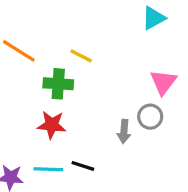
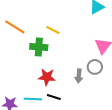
red star: (52, 125) -> (47, 77), moved

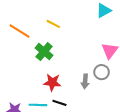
yellow line: (53, 30) -> (53, 24), moved
green cross: (39, 47) -> (44, 52), turned 36

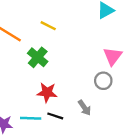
gray arrow: (85, 81) -> (85, 108), moved, turned -40

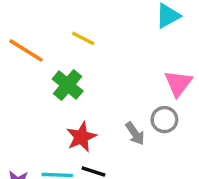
red star: (47, 92) -> (81, 137), turned -30
gray arrow: (85, 108) -> (135, 133), moved

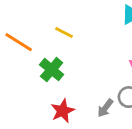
gray arrow: (135, 133) -> (105, 108), turned 72

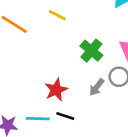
green cross: (52, 70) -> (91, 51), moved

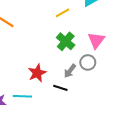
yellow line: (57, 15) -> (62, 13), moved, turned -56
black line: (65, 116) -> (60, 88), moved

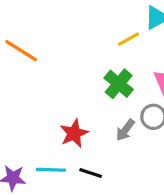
yellow line: (62, 13) -> (129, 39), moved
black line: (60, 88) -> (91, 173), moved

